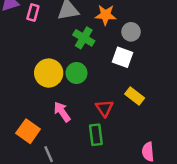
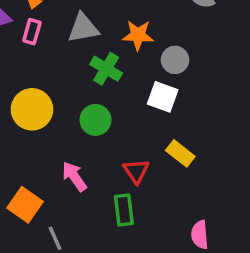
yellow circle: (49, 73) -> (32, 109), moved

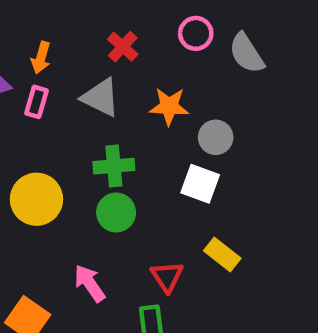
gray triangle: (83, 28) -> (101, 98), turned 36
green cross: (106, 69) -> (114, 166), moved, turned -36

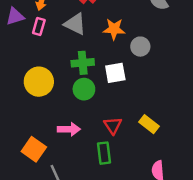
white square: (200, 184) -> (115, 73), moved, turned -30
yellow rectangle: (222, 255) -> (149, 124), moved
pink arrow: (90, 283) -> (69, 129), turned 125

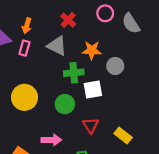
green cross: (83, 63) -> (74, 73), moved
red triangle: (113, 125) -> (91, 125), moved

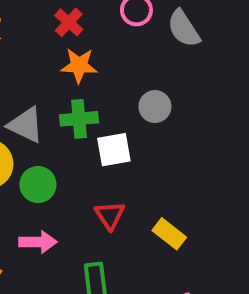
gray triangle: (57, 46) -> (26, 125), moved
orange star: (92, 50) -> (79, 65), moved
green circle: (65, 104) -> (38, 185), moved

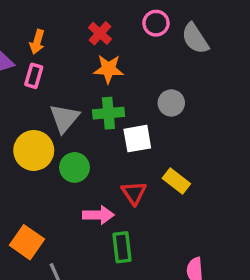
gray triangle: (26, 125) -> (64, 118), turned 44
yellow rectangle: (169, 234) -> (176, 181), moved
pink arrow: (38, 242) -> (98, 215), moved

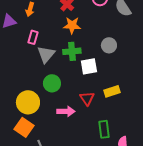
pink rectangle: (34, 76) -> (33, 37), moved
yellow circle: (34, 150) -> (28, 102), moved
yellow rectangle: (176, 181) -> (112, 91), turned -56
green rectangle: (122, 247) -> (104, 129), moved

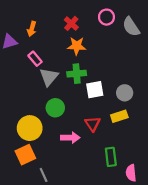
pink rectangle: (33, 37) -> (35, 59), turned -56
gray circle: (109, 45) -> (125, 93), moved
orange square: (24, 127) -> (25, 155), turned 30

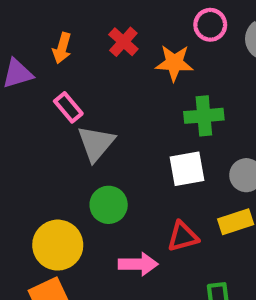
red cross: (71, 23) -> (123, 42), moved
orange star: (77, 46) -> (174, 63), moved
green cross: (77, 74) -> (204, 116), moved
red triangle: (93, 124) -> (183, 237), turned 49

